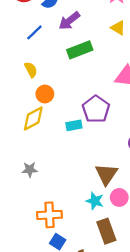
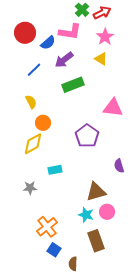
yellow triangle: (118, 28) -> (101, 59), moved
cyan rectangle: (74, 125) -> (55, 170), moved
brown triangle: (106, 174) -> (96, 192), turned 40
orange cross: (49, 215) -> (47, 227), turned -35

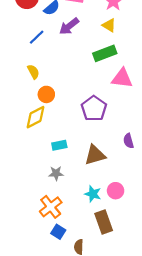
green rectangle: (73, 85) -> (105, 53), moved
gray star: (30, 188) -> (56, 173), moved
brown triangle: (96, 192) -> (95, 155), moved

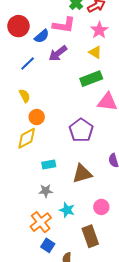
cyan star: (93, 194) -> (67, 210), moved

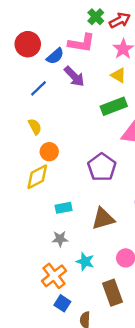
purple arrow: (58, 53) -> (74, 76), turned -96

